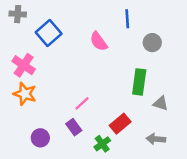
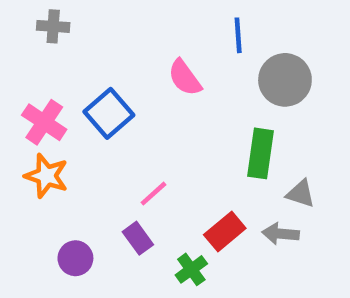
gray cross: (18, 14) -> (53, 26), moved
blue square: (49, 33) -> (109, 113), moved
gray circle: (152, 43) -> (285, 80), size x1.5
gray arrow: (156, 139) -> (281, 234), moved

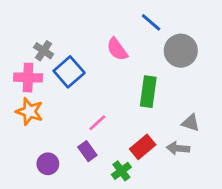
gray cross: (53, 26) -> (44, 51), moved, turned 30
blue line: (238, 35) -> (151, 22), turned -45
pink cross: (44, 122) -> (28, 78), turned -32
green rectangle: (260, 153) -> (148, 92), moved

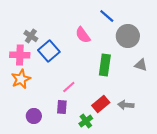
orange star: (29, 111) -> (21, 79), turned 30
gray triangle: (191, 123) -> (141, 65), moved
purple rectangle: (87, 151) -> (62, 107), turned 40

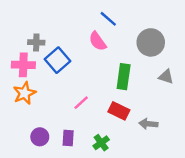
blue line: (107, 16) -> (108, 19), moved
gray cross: (31, 36) -> (36, 42), turned -32
red rectangle: (101, 104) -> (119, 111), moved, turned 66
purple rectangle: (62, 107) -> (68, 138), moved

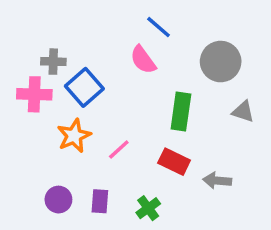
orange star: (24, 93) -> (74, 136), moved

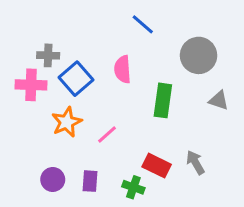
pink semicircle: (143, 60) -> (123, 69), moved, turned 32
red rectangle: (174, 162) -> (157, 166), moved
gray arrow: (217, 181) -> (195, 162), turned 55
green cross: (148, 208) -> (133, 187), turned -35

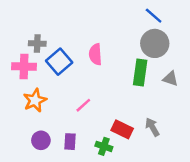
blue line: (143, 24) -> (154, 16), moved
green rectangle: (163, 100) -> (140, 73), moved
orange star: (67, 122) -> (35, 100), moved

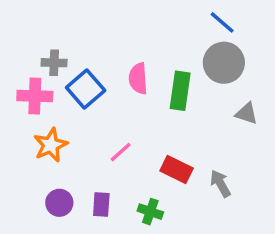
green rectangle: (140, 73) -> (180, 91), moved
red rectangle: (122, 129) -> (177, 170), moved

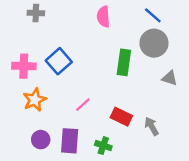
gray cross: (54, 63) -> (36, 13), moved
pink semicircle: (138, 78) -> (103, 17), moved
purple rectangle: (101, 205) -> (70, 141), size x1.5

